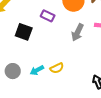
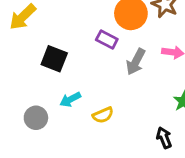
purple rectangle: (48, 16) -> (107, 40), moved
cyan arrow: (37, 70) -> (70, 99), moved

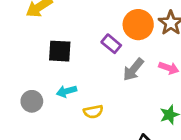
black square: (54, 59) -> (60, 51), turned -30

